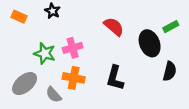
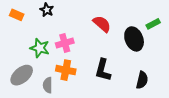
black semicircle: (170, 71) -> (142, 80), moved
gray semicircle: (54, 95) -> (48, 85), turned 42

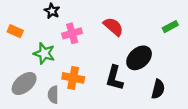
orange rectangle: (17, 15) -> (15, 31), moved
black ellipse: (134, 39) -> (139, 58), moved, turned 70
pink cross: (65, 43) -> (72, 33), moved

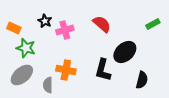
black star: (52, 11) -> (45, 21), moved
green star: (44, 53) -> (26, 48), moved

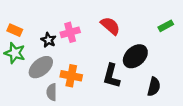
black star: (45, 21) -> (48, 40), moved
green star: (26, 48) -> (15, 53), moved
gray ellipse: (22, 75) -> (41, 67), moved

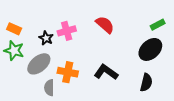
black ellipse: (135, 56) -> (150, 49), moved
black L-shape: (111, 76) -> (106, 72), turned 110

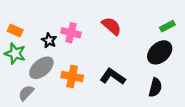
pink cross: (67, 31) -> (71, 33), turned 30
gray semicircle: (49, 88) -> (26, 93), moved, turned 42

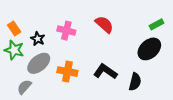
orange rectangle: (15, 31) -> (14, 28), turned 32
black star: (49, 40) -> (38, 39), moved
black semicircle: (155, 87) -> (135, 82), moved

